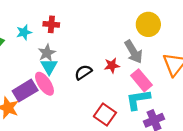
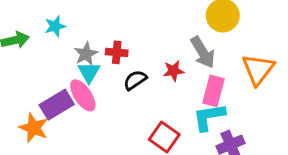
red cross: (51, 24) -> (117, 52), moved
pink rectangle: (141, 80) -> (214, 91), turned 55

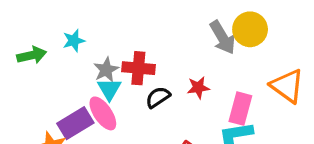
red cross: (117, 52) -> (138, 68), size x1.4
gray arrow: (203, 52) -> (223, 37), moved
orange triangle: (258, 69) -> (287, 86), turned -32

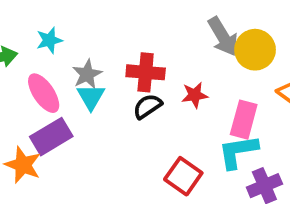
yellow circle: (250, 29) -> (255, 50), moved
red cross: (138, 68) -> (146, 72), moved
pink ellipse: (103, 113) -> (44, 93), moved

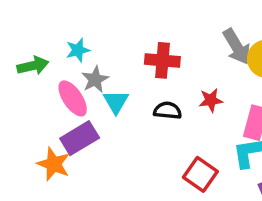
red cross: (146, 72) -> (162, 60), moved
gray star: (87, 74) -> (95, 79), moved
black semicircle: (147, 106) -> (168, 111), turned 40

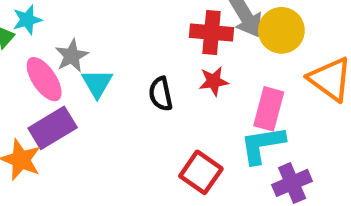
cyan star: (78, 50) -> (27, 20), moved
red cross: (162, 60) -> (212, 32), moved
black semicircle: (168, 111) -> (161, 94), turned -108

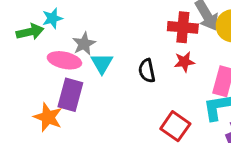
pink ellipse: (44, 79) -> (64, 60), turned -44
purple rectangle: (53, 128) -> (70, 95), turned -44

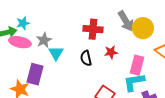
red cross: (183, 27) -> (93, 29), moved
pink ellipse: (64, 60) -> (20, 42), moved

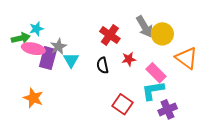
red cross: (93, 29) -> (110, 35), turned 30
pink rectangle: (137, 65) -> (156, 73), turned -60
purple rectangle: (35, 74) -> (48, 58), moved

